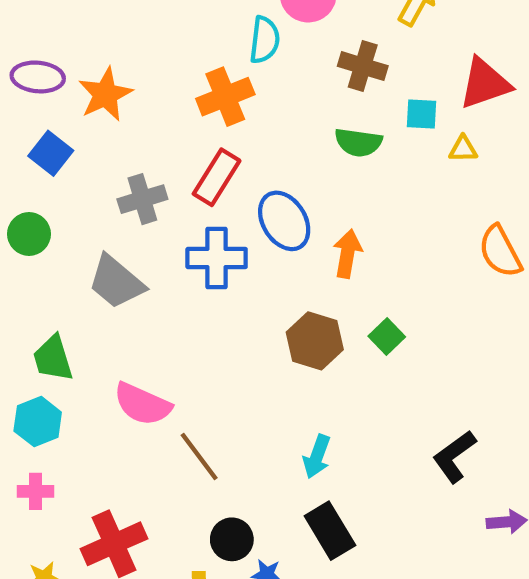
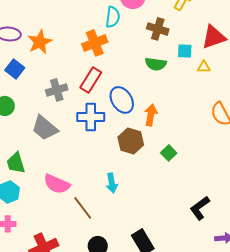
brown hexagon: (315, 341) -> (131, 141), moved
cyan arrow: (317, 456) -> (112, 183), moved, turned -30

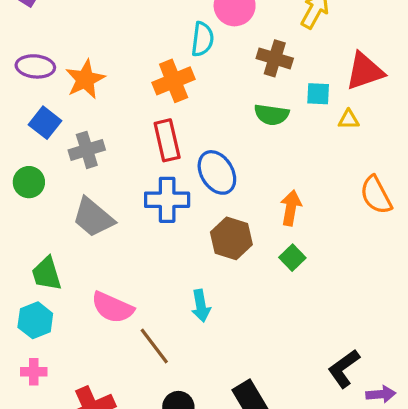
red rectangle: (91, 80) -> (167, 140), turned -45
gray cross: (57, 90) -> (87, 150), moved
orange arrow: (151, 115) -> (291, 208), moved
black L-shape: (200, 208) -> (344, 368), moved

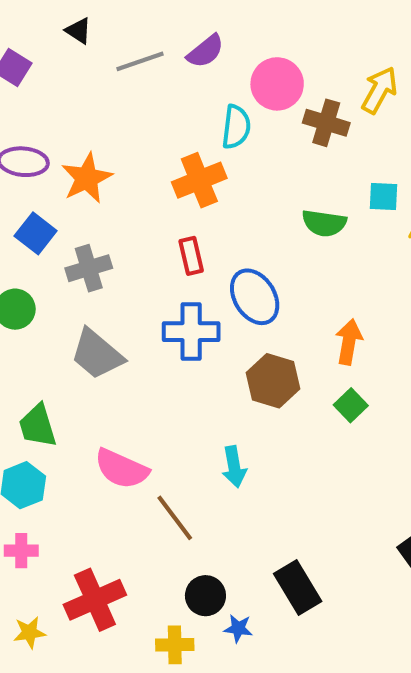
brown cross: (275, 58) -> (326, 123), moved
red rectangle: (167, 140) -> (191, 256), size x0.7

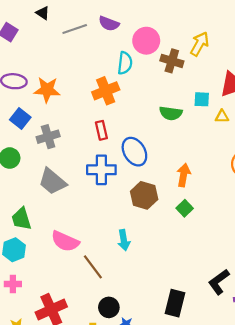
purple semicircle: (205, 51) -> (109, 24), turned 60
orange star: (87, 178) -> (47, 90), turned 30
black rectangle: (298, 587) -> (175, 303), moved, turned 45

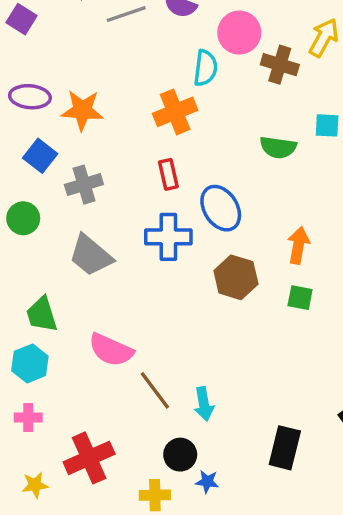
green square: (185, 208) -> (300, 298), turned -35
cyan arrow: (124, 240) -> (204, 404), moved

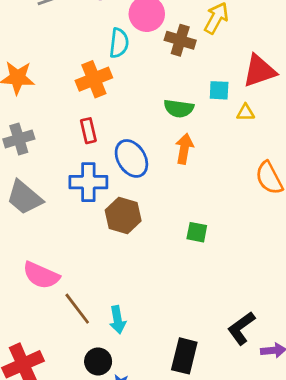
orange arrow: (298, 245) -> (184, 149), moved
brown hexagon: (236, 277) -> (123, 215), moved

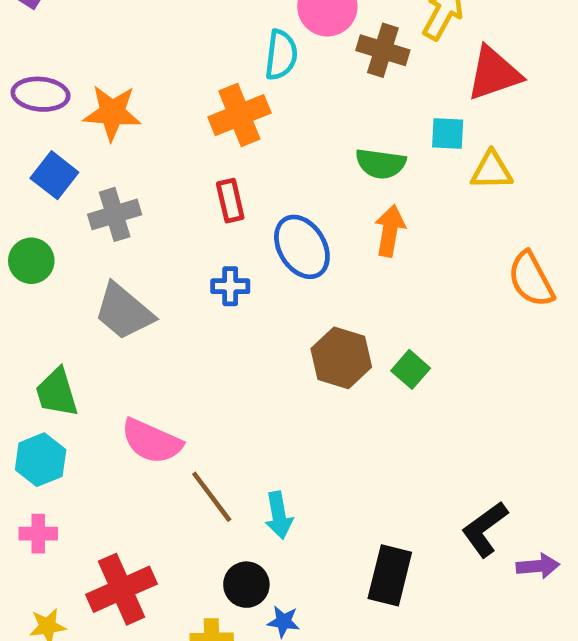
red triangle: (259, 71) -> (494, 73), moved
yellow triangle: (246, 113) -> (492, 171), size x1.4
blue cross: (88, 182) -> (230, 286), size x0.6
brown hexagon: (123, 215) -> (341, 358), moved
green square: (197, 232) -> (411, 369), turned 30

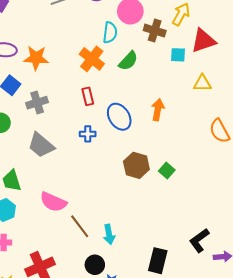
orange cross: (239, 115) -> (92, 59), turned -30
cyan square: (448, 134) -> (178, 55), moved
green semicircle: (381, 164) -> (128, 61), moved, turned -55

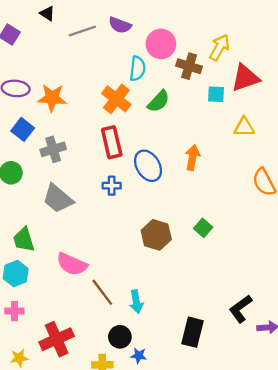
red rectangle: (88, 96) -> (112, 142), size x1.5
brown hexagon: (136, 165) -> (156, 235), moved

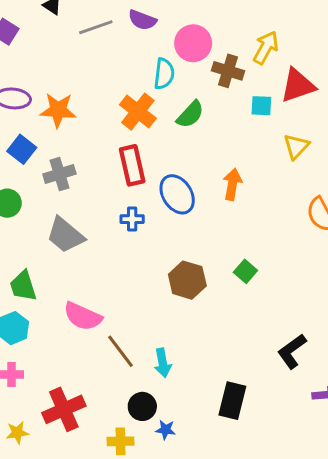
yellow triangle: (244, 127) -> (296, 146), turned -45
black L-shape: (241, 309) -> (292, 351), moved

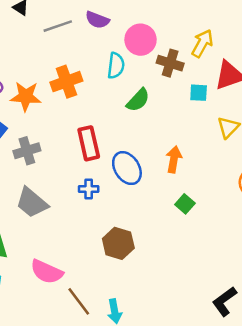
orange cross: (138, 112) -> (66, 82), moved, turned 32
green square: (245, 271) -> (185, 204), moved
brown hexagon: (187, 280) -> (118, 243), moved

